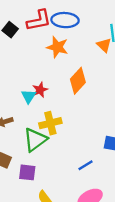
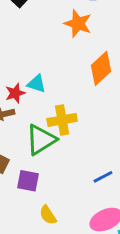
red star: (40, 90) -> (15, 93), moved
cyan triangle: (28, 96) -> (37, 84), turned -49

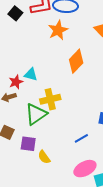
orange star: (78, 24) -> (58, 30), turned 30
yellow semicircle: (48, 215) -> (44, 157), moved

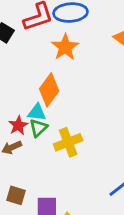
orange diamond: (76, 61) -> (49, 90), moved
green triangle: (36, 114) -> (38, 128), moved, size x0.6

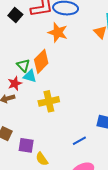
orange star: (65, 47) -> (58, 32), turned -30
green triangle: (38, 128) -> (23, 65), moved, turned -40

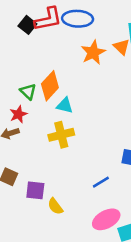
black square: (15, 15) -> (27, 25), moved
orange star: (58, 32) -> (93, 52), moved, turned 30
cyan triangle: (30, 76) -> (65, 105), moved

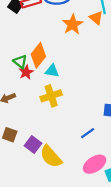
red star: (18, 114) -> (26, 72), moved
purple square: (35, 190) -> (33, 144), turned 35
yellow semicircle: (55, 206) -> (51, 157), size x1.6

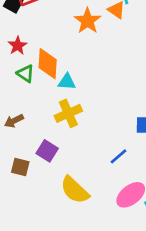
orange diamond: (38, 55) -> (48, 64), turned -30
red star: (26, 72) -> (18, 46), moved
purple square: (33, 144) -> (47, 151), moved

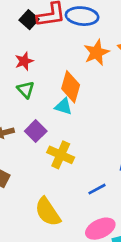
orange diamond: (48, 64) -> (71, 87), moved
yellow cross: (68, 113) -> (61, 155), moved, turned 35
purple square: (47, 151) -> (36, 131), moved

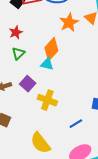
orange diamond: (71, 87) -> (51, 49), turned 30
green triangle: (26, 90) -> (18, 53), turned 32

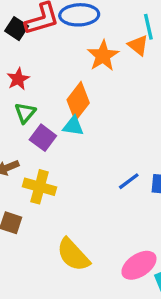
purple square: (28, 84) -> (43, 138), moved
yellow cross: (47, 100) -> (40, 187), moved
blue line: (76, 124) -> (129, 181), moved

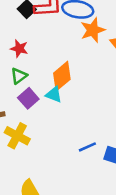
orange star: (103, 56) -> (93, 30), moved
red star: (18, 79) -> (19, 48), turned 30

